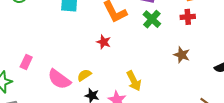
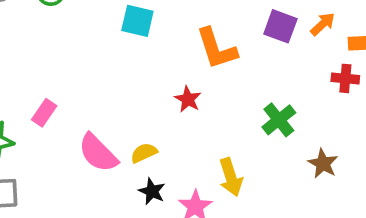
green cross: (152, 19) -> (279, 120), moved
brown star: (182, 55) -> (323, 164), moved

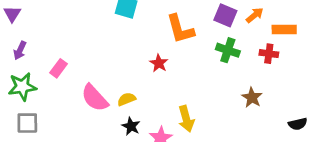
green cross: (279, 120) -> (228, 50), moved, turned -35
brown star: (323, 164) -> (252, 98), moved

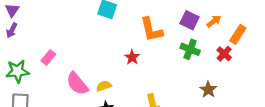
orange rectangle: (284, 30) -> (238, 34), turned -60
purple arrow: (20, 50) -> (12, 30), moved
red cross: (269, 54) -> (224, 54), turned 32

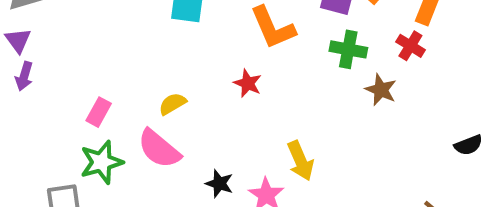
green star: (17, 71) -> (101, 162), moved
yellow semicircle: (104, 86) -> (173, 104), moved
brown star: (208, 90) -> (381, 90), moved

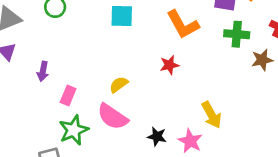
purple arrow: (24, 76) -> (43, 71), moved
red star: (248, 83) -> (169, 65), turned -30
brown star: (381, 90) -> (262, 60), turned -30

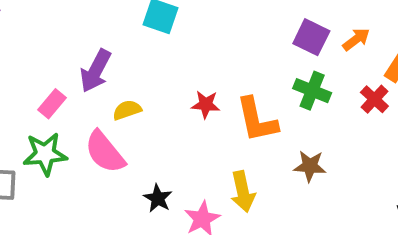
orange L-shape: (183, 25) -> (257, 120), moved
brown star: (262, 60) -> (310, 166), moved
purple arrow: (43, 71) -> (96, 71), moved, size x1.5

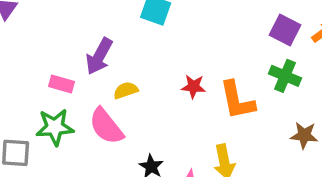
pink rectangle: (52, 104) -> (61, 84), turned 65
brown star: (310, 166) -> (304, 135), moved

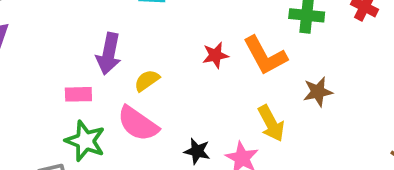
green star: (55, 127) -> (85, 141), turned -30
brown star: (304, 135) -> (318, 92), moved

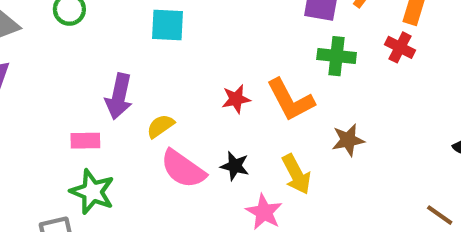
pink semicircle: (138, 124) -> (183, 169), moved
black star: (197, 151) -> (235, 166), moved

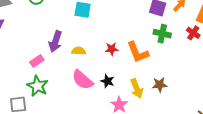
yellow semicircle: (160, 126) -> (79, 51), moved, turned 32
brown star: (348, 140) -> (160, 85), moved
pink rectangle: (85, 141) -> (37, 61), turned -40

